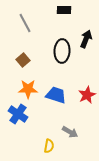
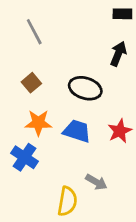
black rectangle: (64, 10) -> (122, 14), moved
black ellipse: (62, 51) -> (85, 88), moved, turned -75
yellow semicircle: (49, 146) -> (67, 201), size x1.5

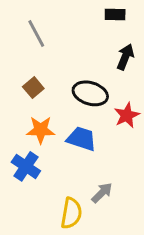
black rectangle: (122, 14) -> (115, 14), moved
red star: (120, 131) -> (127, 115), moved
gray arrow: (96, 182) -> (102, 193), turned -75

